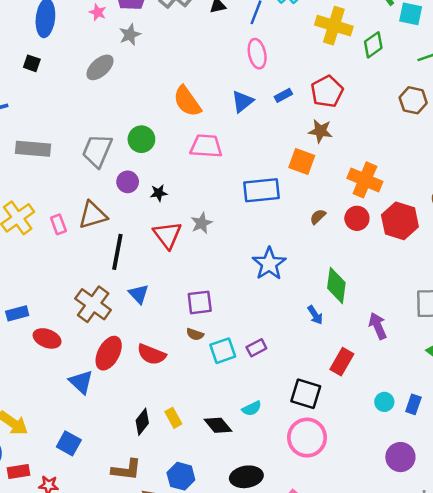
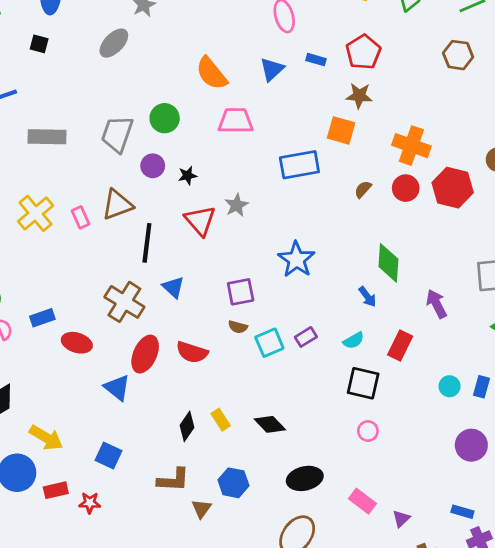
blue rectangle: (283, 95) -> (316, 60), turned 48
blue star: (269, 264) -> (296, 259), moved
cyan semicircle: (252, 408) -> (354, 340), moved
pink circle: (307, 438) -> (368, 431), size x0.5

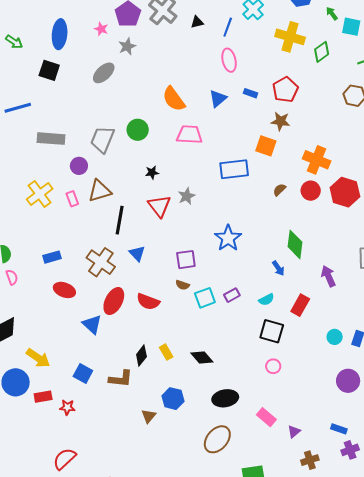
black square: (39, 44) -> (49, 70), size x1.5
purple circle: (153, 166) -> (79, 166), moved
blue rectangle: (42, 318) -> (52, 257), moved
brown L-shape: (173, 480) -> (121, 379), moved

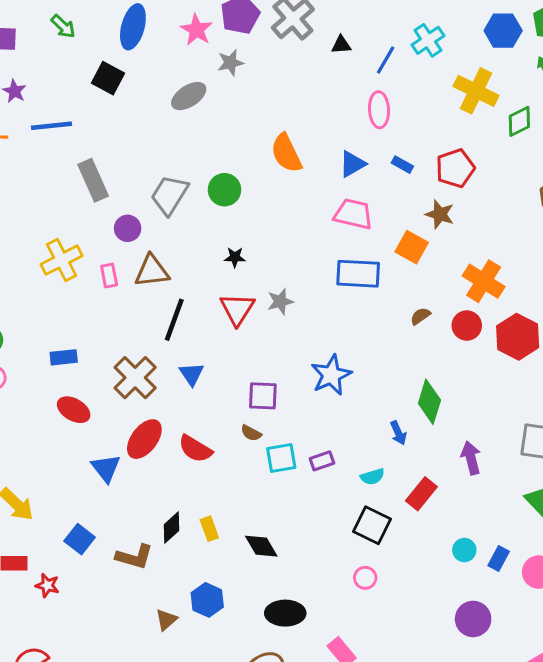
pink star: (101, 29) -> (196, 30), size x1.5
pink trapezoid: (189, 135) -> (353, 214), moved
gray rectangle: (51, 139) -> (93, 180), turned 52

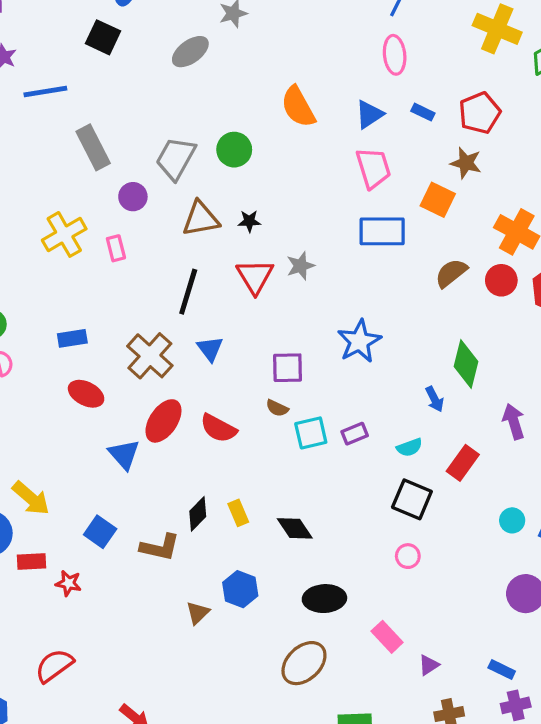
pink trapezoid: (353, 214) -> (373, 168), turned 63
brown triangle: (152, 271) -> (201, 219), moved
brown semicircle: (420, 316) -> (451, 273), size x1.5

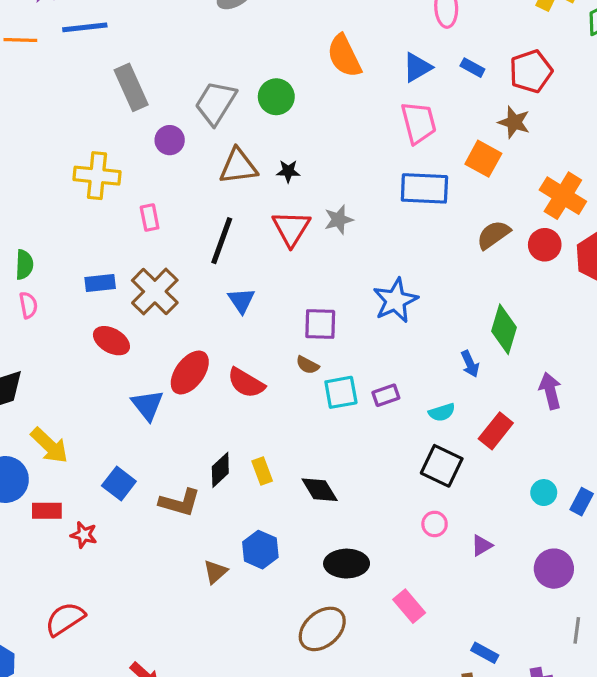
yellow cross: (64, 234) -> (97, 176), turned 33
pink rectangle: (116, 248) -> (150, 218), moved
brown cross: (150, 356) -> (155, 292), moved
purple triangle: (429, 665) -> (482, 545), moved
blue rectangle: (502, 669) -> (485, 653), moved

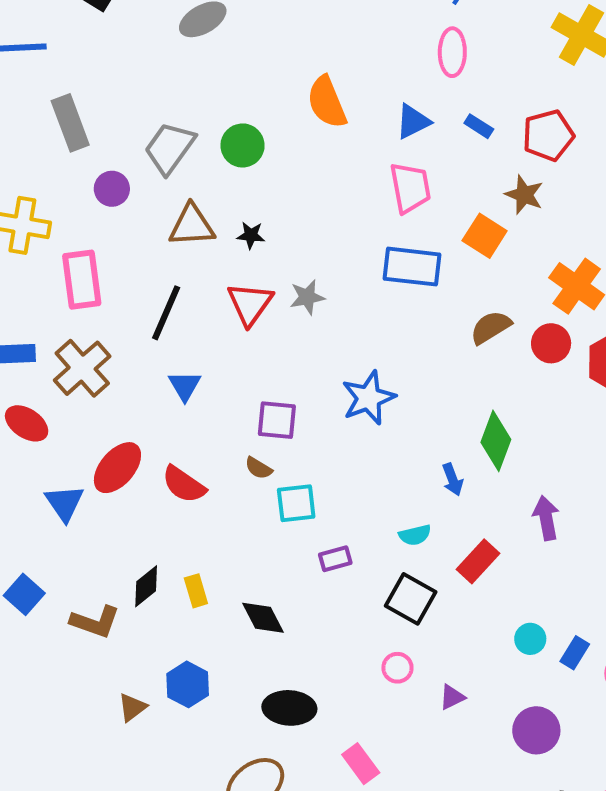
pink rectangle: (150, 218) -> (82, 280), size x1.8
purple rectangle: (386, 395) -> (335, 559), moved

